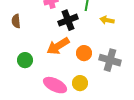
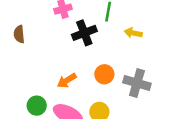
orange arrow: (58, 46) -> (67, 81), moved, size x0.7
green circle: (25, 60) -> (37, 106), moved

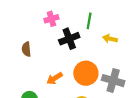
brown semicircle: (19, 34) -> (26, 49), moved
orange circle: (104, 74) -> (86, 73), size x1.5

